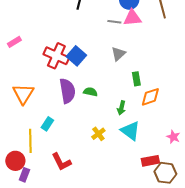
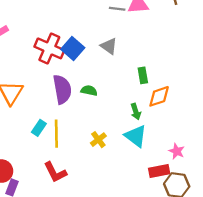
gray triangle: (118, 54) -> (109, 46), moved, turned -42
green arrow: (121, 108) -> (136, 112), moved, turned -32
pink star: (173, 137) -> (177, 151), moved
yellow line: (30, 141) -> (56, 134), moved

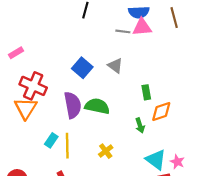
red cross: (49, 48) -> (33, 86), moved
green semicircle: (89, 90) -> (97, 106), size x1.6
cyan triangle: (136, 136) -> (156, 160), moved

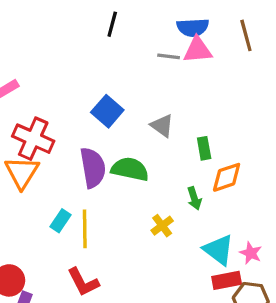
gray triangle: (115, 66) -> (162, 126), moved
yellow cross: (106, 151) -> (162, 226), moved

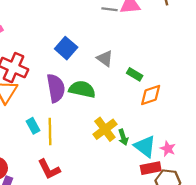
green rectangle: (204, 148) -> (135, 74), turned -49
green arrow: (194, 198) -> (123, 137), moved
cyan rectangle: (61, 221) -> (33, 126), turned -63
yellow cross: (162, 226) -> (105, 129), size x1.5

